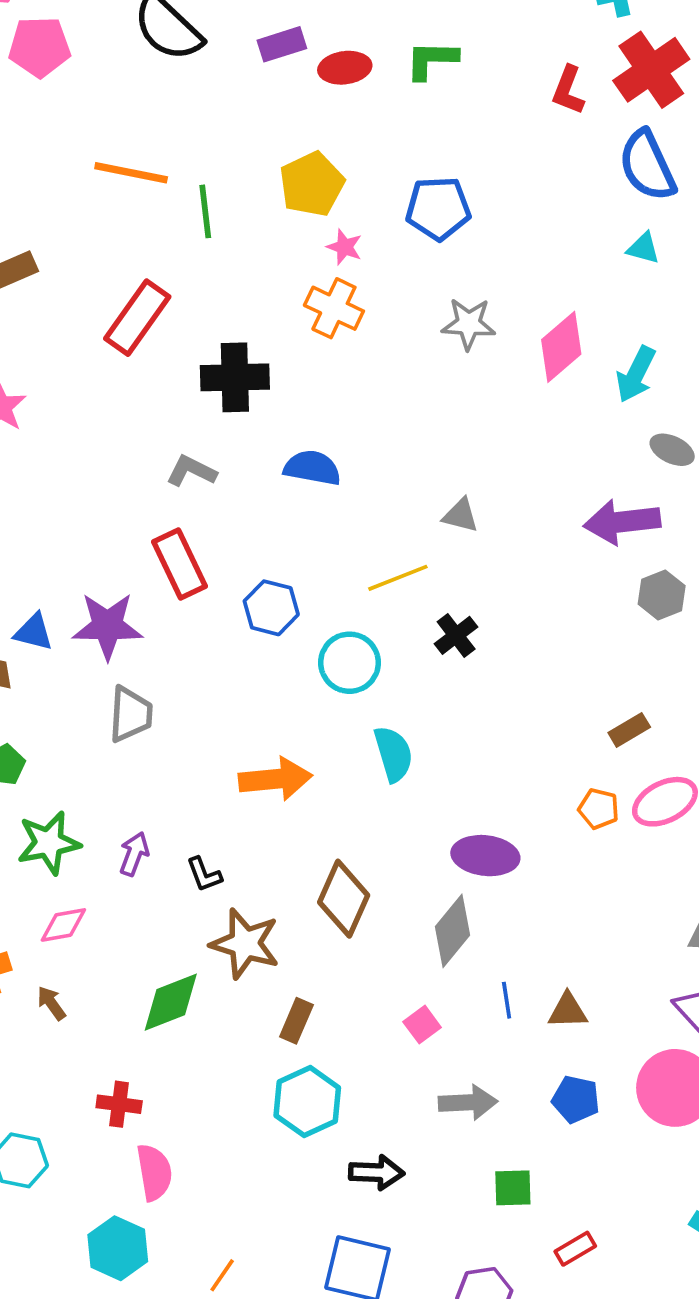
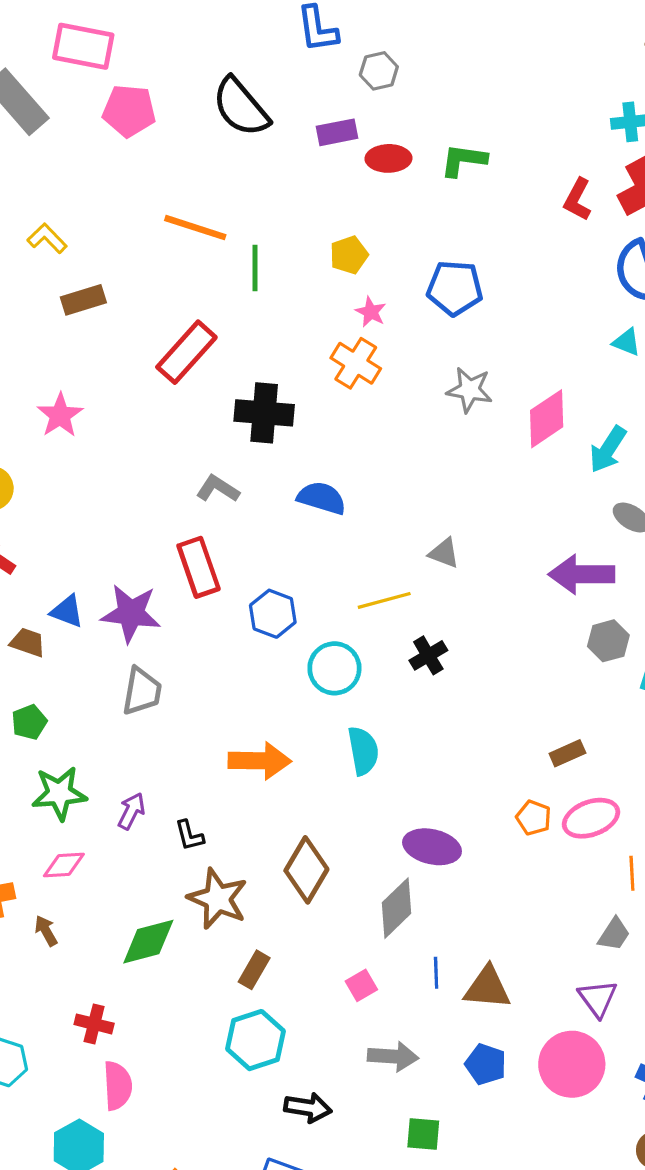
yellow pentagon: (312, 184) -> (349, 255), size x0.7
brown triangle: (568, 1011) -> (487, 988), size x1.4

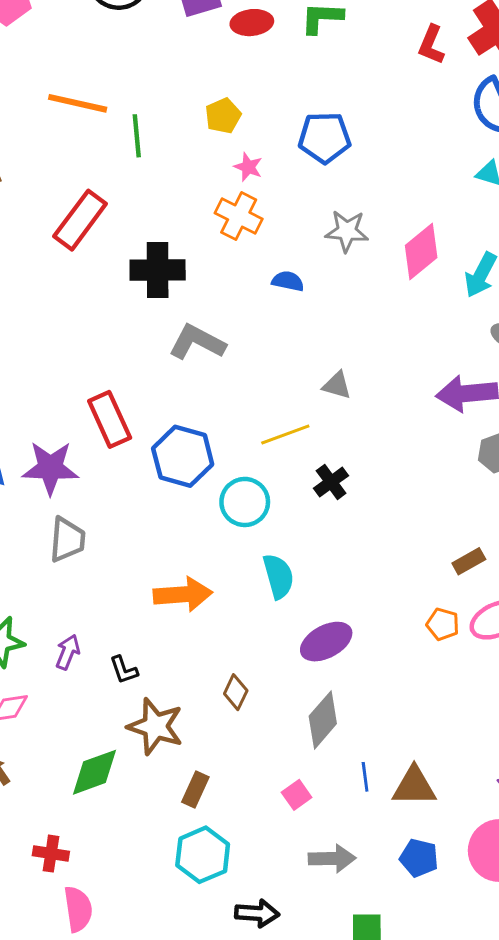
gray L-shape: (218, 489) -> (197, 342), moved, size x1.4
blue semicircle: (322, 498) -> (288, 281), moved, size x0.7
blue hexagon: (273, 614) -> (183, 456), size x1.4
purple ellipse: (432, 847) -> (326, 642), moved, turned -36
brown diamond: (306, 870) -> (236, 692), size x0.6

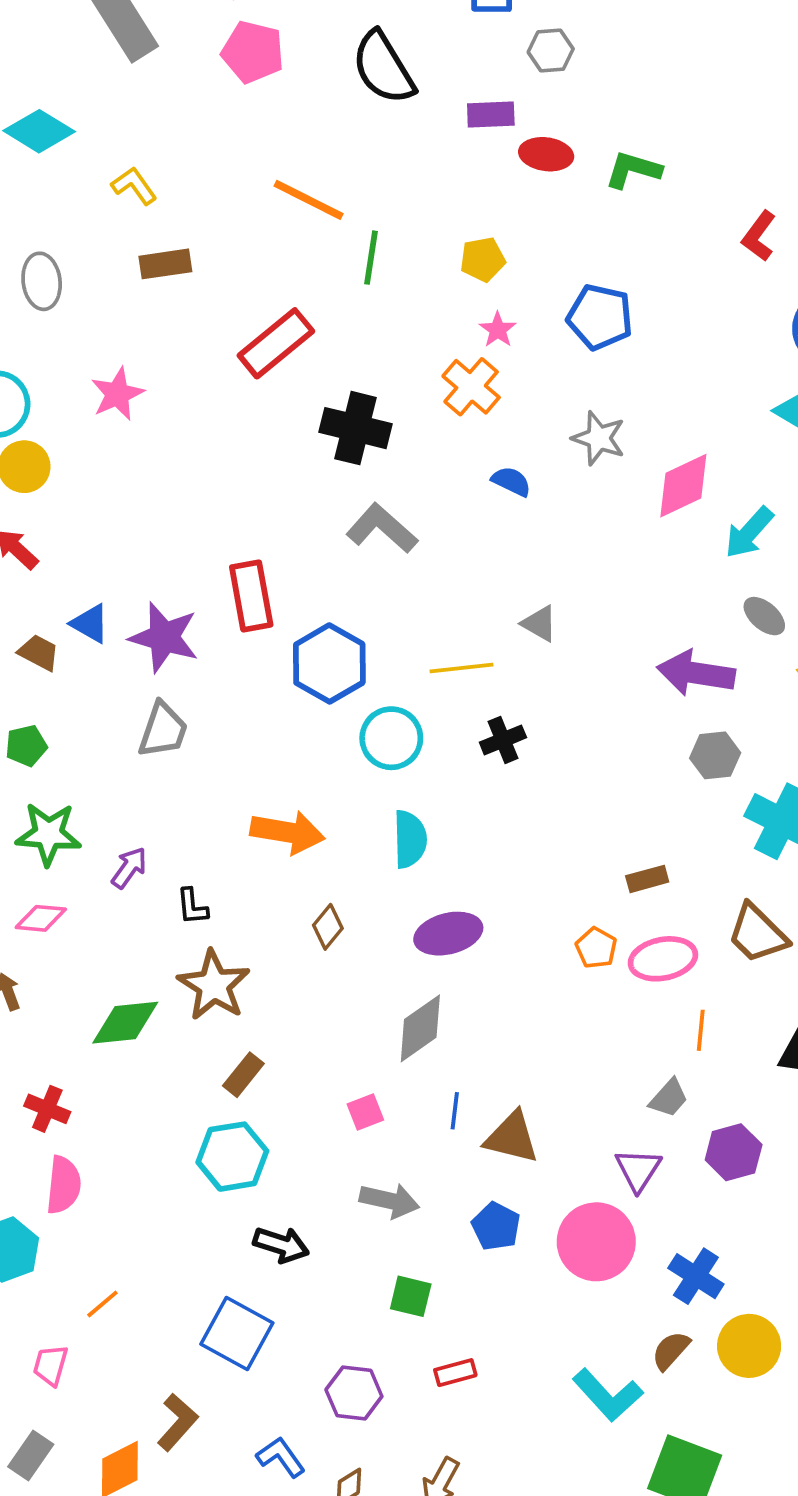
brown diamond: (236, 692) -> (328, 927), moved

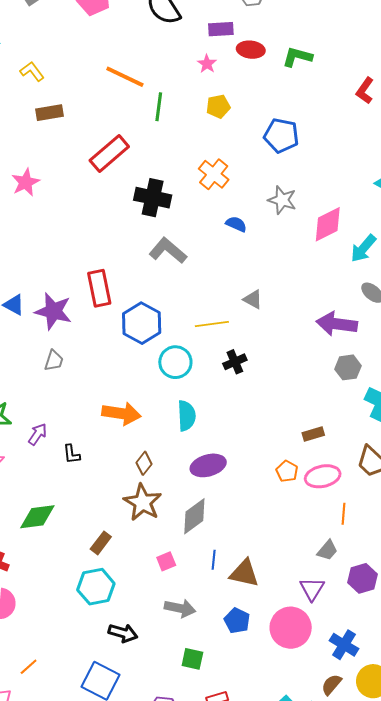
pink star: (498, 330) -> (207, 64), moved
gray trapezoid: (163, 730) -> (54, 361), size x0.7
brown star: (214, 985) -> (143, 502), moved

